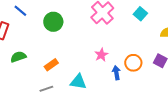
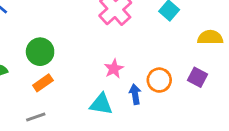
green circle: (53, 22) -> (40, 52), moved
cyan triangle: (78, 82) -> (101, 104), moved

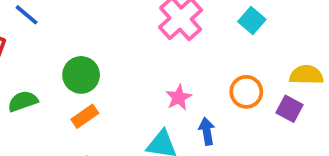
yellow semicircle: (210, 37) -> (306, 75), moved
orange circle: (159, 80) -> (246, 92), moved

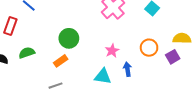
green circle: (81, 75) -> (69, 38), moved
purple square: (289, 109) -> (173, 57), turned 32

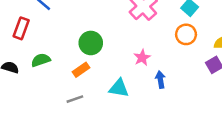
orange circle: (149, 48) -> (186, 34), moved
cyan triangle: (103, 76) -> (119, 88), moved

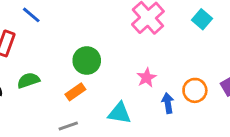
orange circle: (186, 34) -> (195, 90), moved

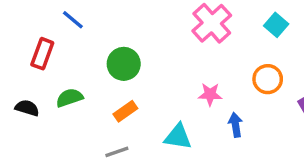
green circle: (87, 61) -> (124, 64), moved
pink star: (147, 78) -> (210, 94), turned 30
orange circle: (195, 90) -> (268, 79), moved

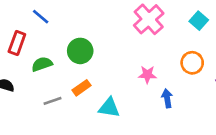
green semicircle: (69, 98) -> (42, 64), moved
cyan triangle: (178, 137) -> (109, 108), moved
gray line: (117, 152) -> (53, 101), moved

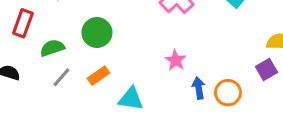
orange circle: (192, 63) -> (228, 93), moved
pink star: (147, 75) -> (176, 60), turned 30
gray line: (53, 101) -> (61, 77), moved, turned -30

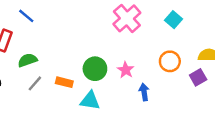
green circle: (97, 33) -> (95, 69), moved
orange rectangle: (98, 76) -> (64, 82), turned 49
orange circle: (228, 93) -> (170, 61), moved

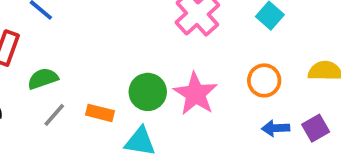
pink star: (126, 70) -> (195, 94), size x1.6
purple square: (198, 77) -> (316, 128), moved
blue arrow: (144, 92) -> (276, 128), moved, turned -84

